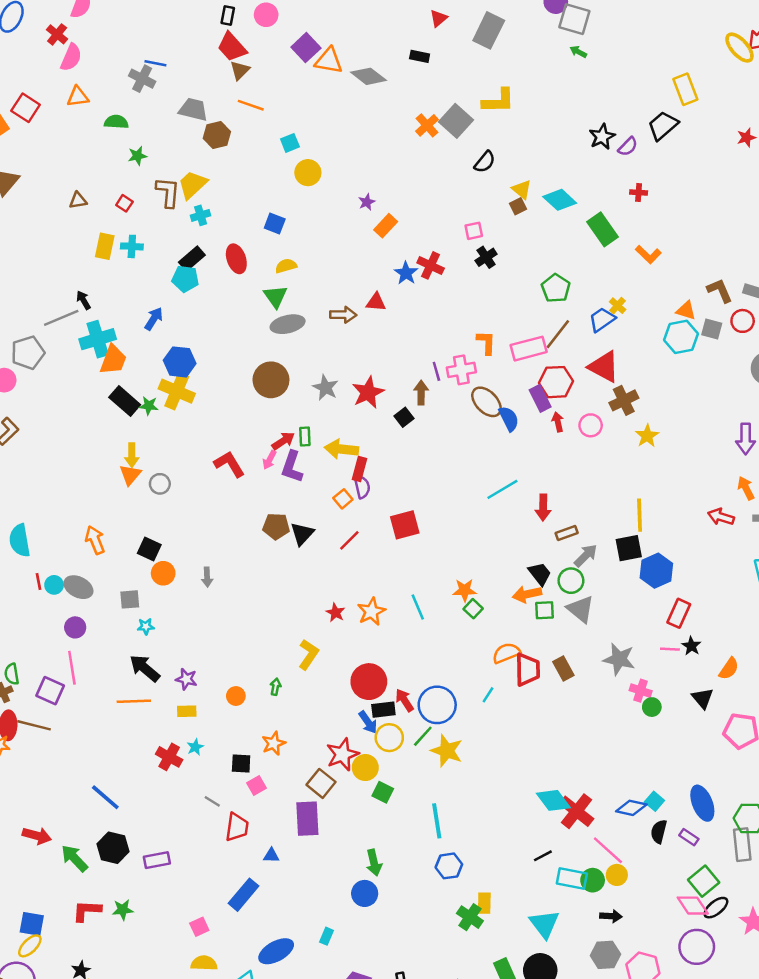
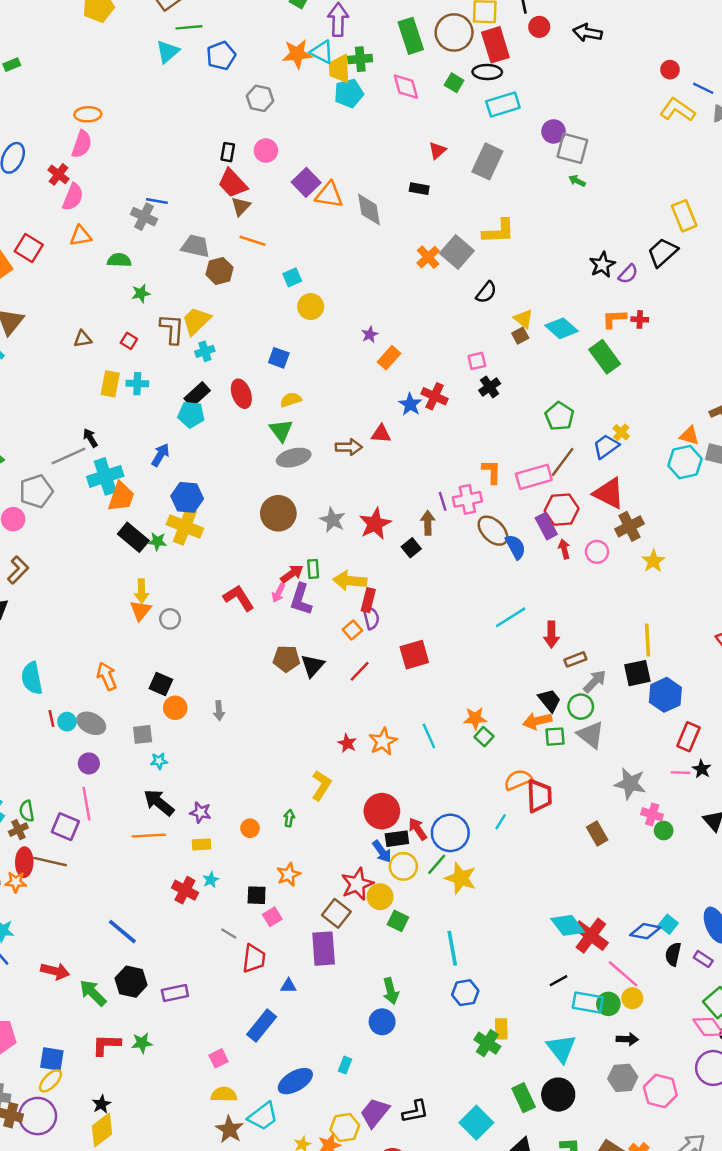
gray diamond: (369, 76) -> (369, 210), turned 44
orange L-shape: (648, 254) -> (614, 319), moved, turned 135
brown rectangle: (563, 669) -> (597, 834), moved

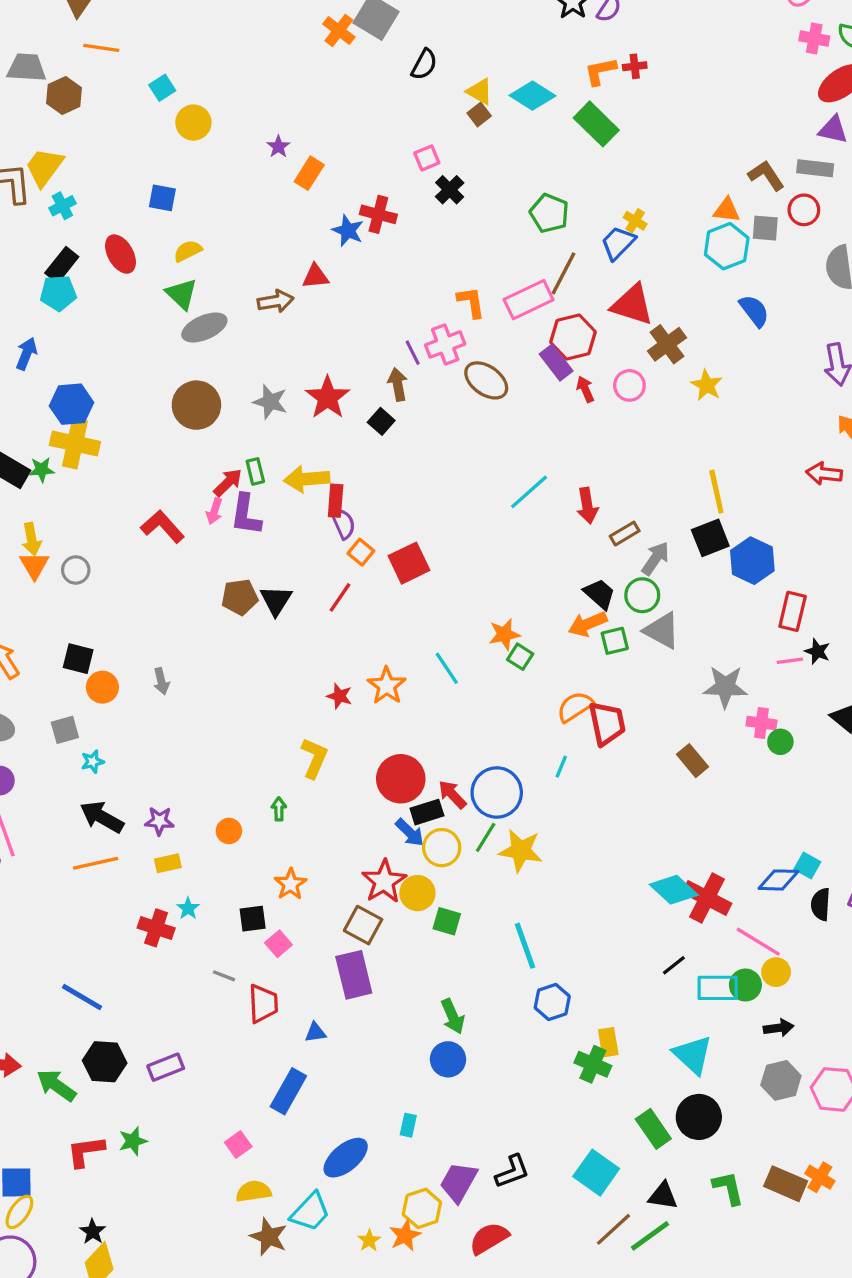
blue semicircle: (515, 547) -> (754, 311), moved
orange square: (352, 630) -> (361, 552), moved

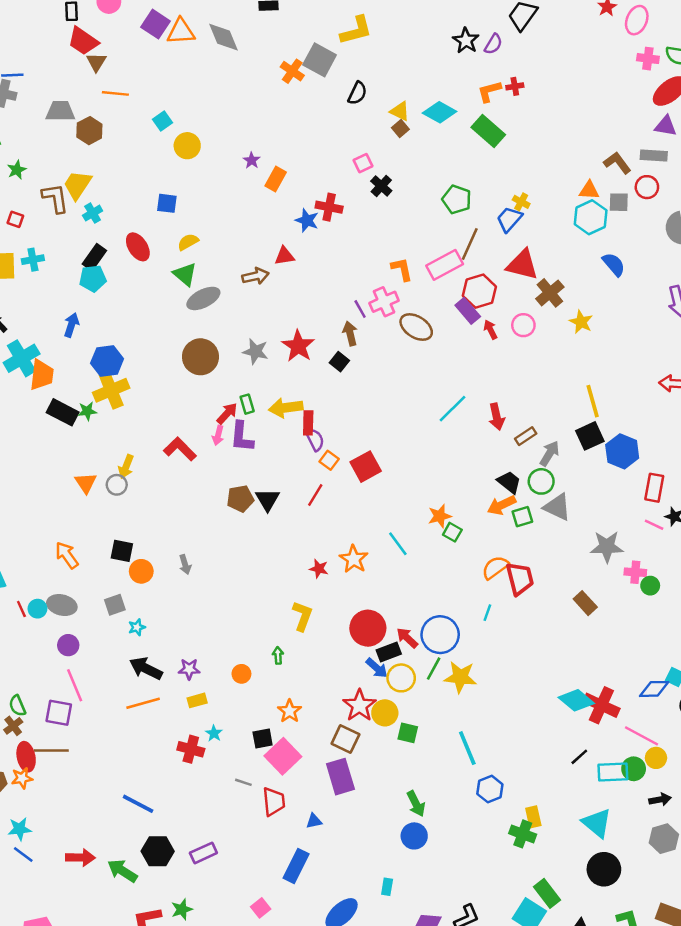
yellow cross: (75, 443) -> (111, 390), turned -32
yellow arrow: (32, 539) -> (126, 467), moved, turned 35
pink line: (790, 661) -> (654, 525), turned 36
pink square: (278, 944) -> (283, 756), size x1.8
green rectangle: (653, 1129) -> (547, 893), moved

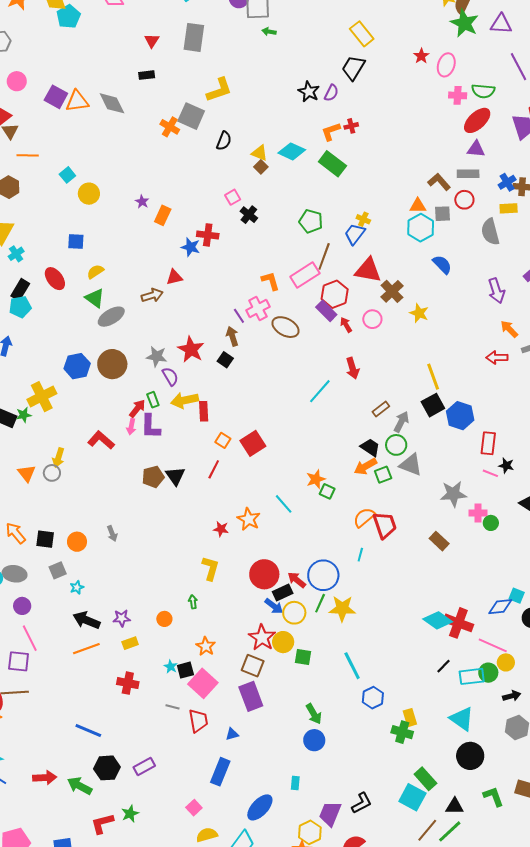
blue hexagon: (107, 361) -> (77, 366), moved
red arrow: (497, 417) -> (353, 368), moved
purple semicircle: (315, 439) -> (170, 376), moved
black square: (122, 551) -> (45, 539), moved
cyan star: (214, 733) -> (171, 667), moved

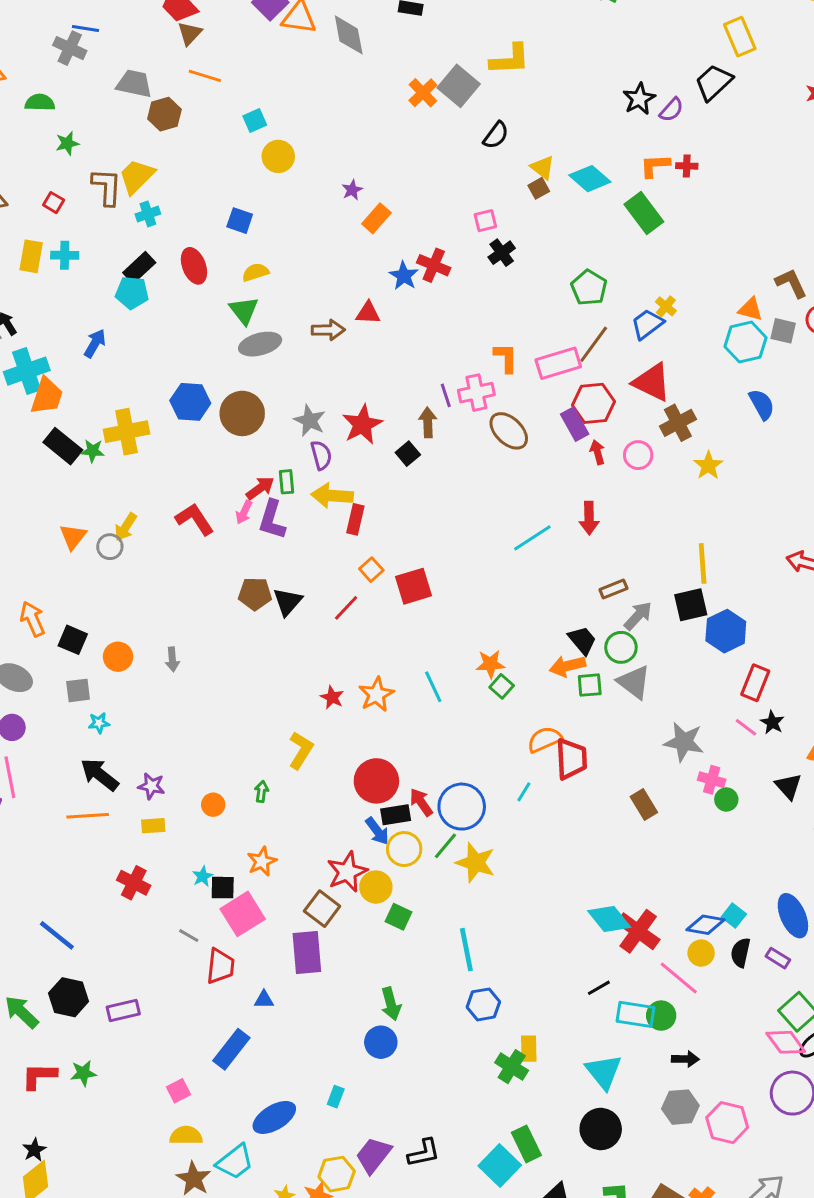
yellow circle: (506, 662) -> (701, 953), moved

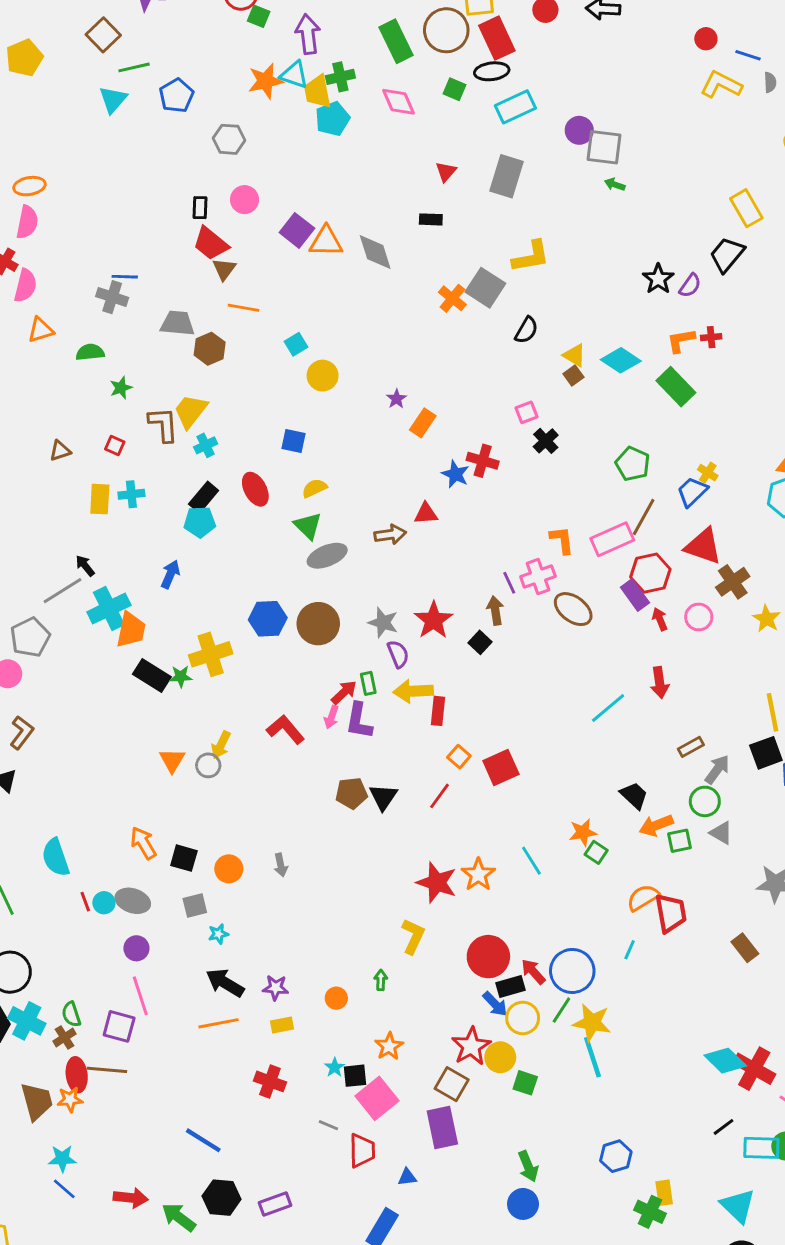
black trapezoid: (582, 640) -> (634, 795), moved
gray triangle: (634, 682) -> (721, 833), size x0.7
red star: (332, 697) -> (437, 883), size x1.8
cyan line: (466, 950) -> (593, 1057), moved

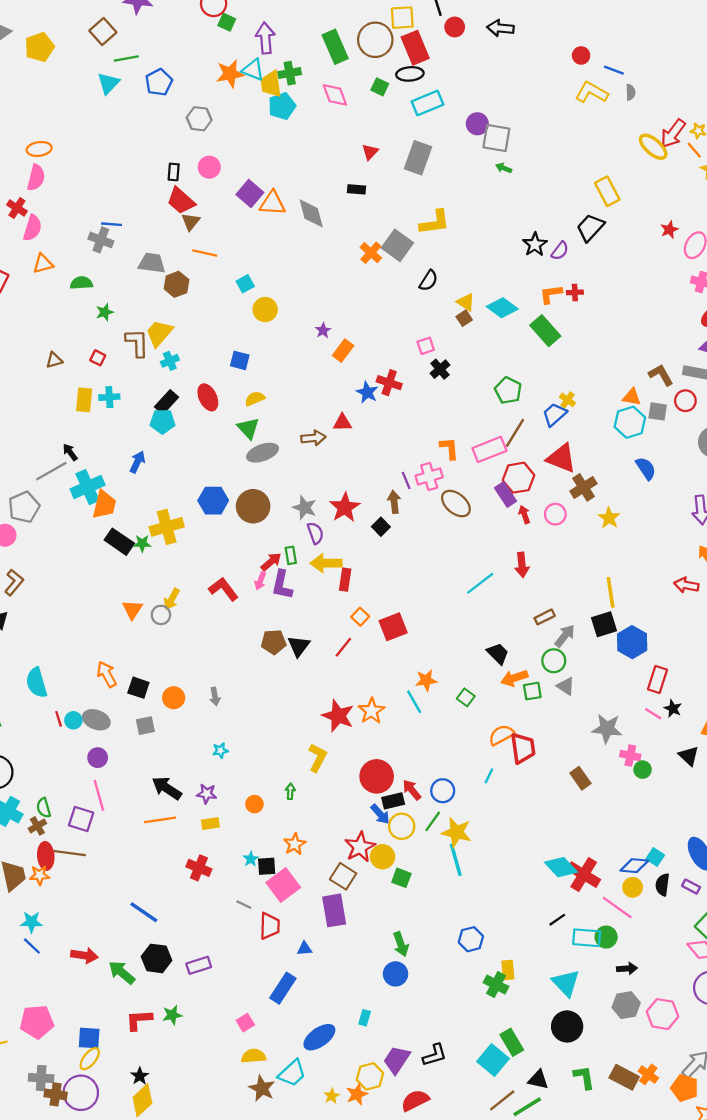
orange star: (583, 832) -> (426, 680), moved
cyan star: (218, 934) -> (220, 751), moved
blue circle: (572, 971) -> (443, 791), size x0.7

